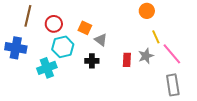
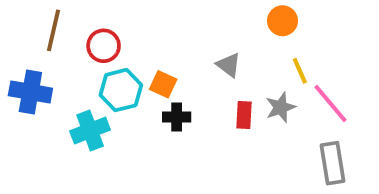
orange square: (85, 28) -> (163, 84), moved
gray triangle: (101, 40) -> (229, 65), moved

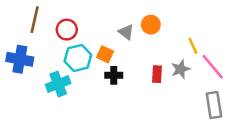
orange circle: (282, 21) -> (151, 25), moved
gray triangle: (229, 65) -> (126, 32), moved

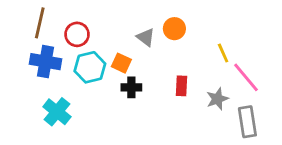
blue cross: (20, 59) -> (46, 62), moved
gray star: (181, 69) -> (217, 99), moved
cyan cross: (58, 84) -> (57, 112), moved, turned -30

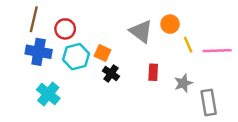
orange circle: (174, 29) -> (170, 24), moved
gray triangle: (146, 37) -> (141, 31), moved, size x1.5
pink line: (246, 77) -> (217, 51), moved, turned -52
black cross: (131, 87) -> (111, 74), turned 35

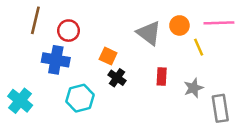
pink line: (217, 51) -> (219, 23), moved
blue cross: (39, 52) -> (56, 60), moved
cyan hexagon: (76, 57) -> (80, 98), moved
cyan cross: (48, 94) -> (20, 101), moved

